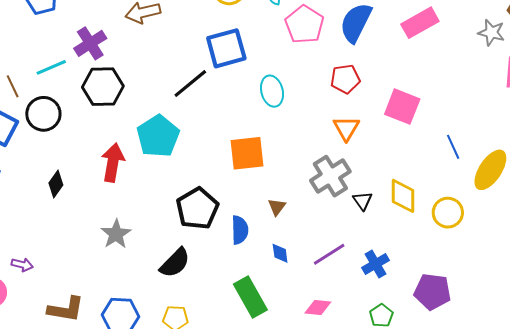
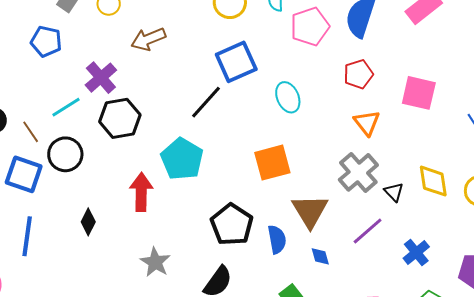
pink pentagon: (304, 24) -> (310, 27), turned 30
brown triangle: (277, 207) -> (310, 211), size x2.0
purple line: (329, 254) -> (368, 231), moved

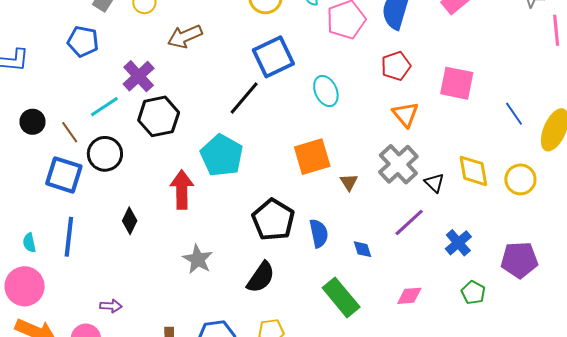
brown triangle: (310, 211) -> (349, 182), moved, size x0.5

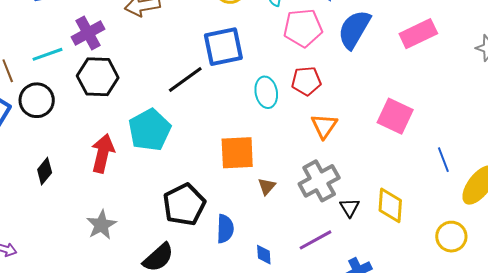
red pentagon: (396, 66) -> (306, 81), moved
orange triangle: (406, 114) -> (324, 126), moved
yellow circle: (520, 179) -> (451, 237), moved

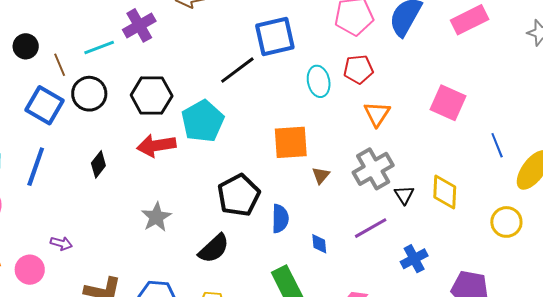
black hexagon: (98, 77) -> (152, 96), moved
red arrow: (103, 153) -> (156, 146), turned -111

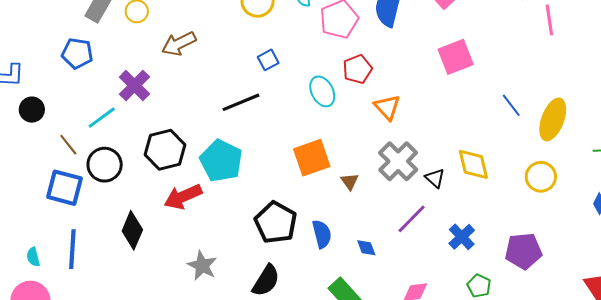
blue square: (275, 37) -> (268, 60), size x0.5
black circle: (26, 46) -> (32, 110), moved
black line: (237, 70) -> (241, 102), turned 30
pink square: (448, 103) -> (456, 57), moved, turned -30
black diamond: (98, 164) -> (132, 230), size x1.4

